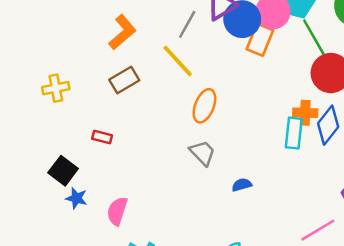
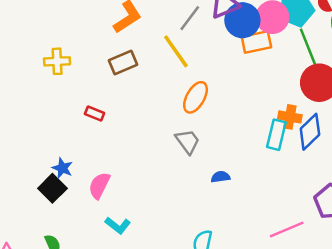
orange rectangle: (260, 40) -> (256, 42), turned 48
black square: (63, 171) -> (52, 188), moved

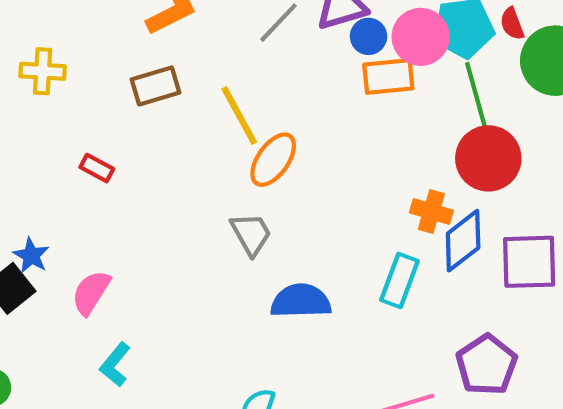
blue circle: (242, 20) -> (369, 36), size x0.6
yellow line: (176, 51) -> (239, 116), moved
cyan rectangle: (276, 135) -> (399, 280), moved
blue semicircle: (220, 177) -> (301, 301), size x1.8
cyan L-shape: (118, 225) -> (115, 365), turned 85

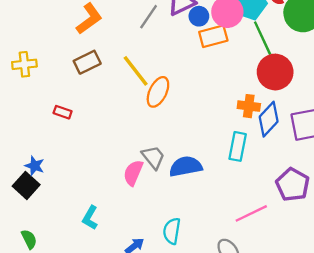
gray trapezoid: (251, 234) -> (153, 157), moved
pink semicircle: (91, 293) -> (133, 173), moved

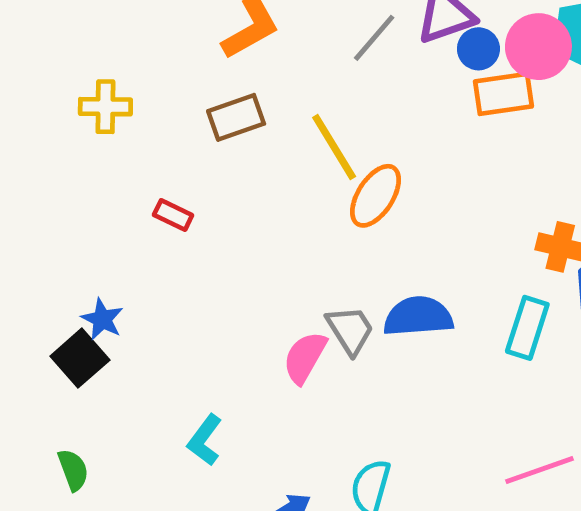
blue semicircle: (186, 166) -> (418, 317), moved

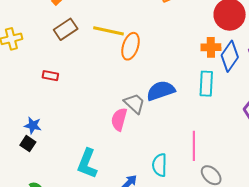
yellow line: (334, 147) -> (109, 31), turned -32
black square: (80, 358) -> (28, 144), size x0.7
cyan L-shape: (205, 440) -> (87, 164), size x1.4
pink line: (539, 470) -> (194, 146), moved, turned -56

